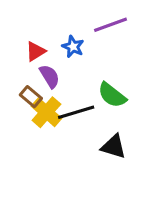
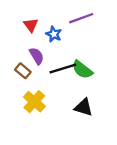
red triangle: (36, 51) -> (31, 25), moved, turned -35
yellow cross: (46, 112) -> (34, 102), moved
black line: (76, 112) -> (63, 68), moved

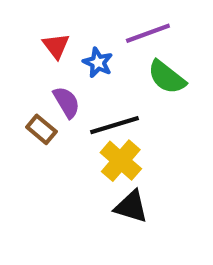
green semicircle: (82, 70) -> (167, 77), moved
yellow cross: (34, 102) -> (121, 161), moved
black triangle: (83, 107) -> (131, 207), moved

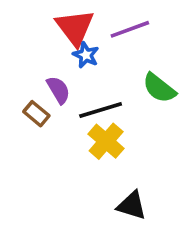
red triangle: (56, 46) -> (75, 28), moved, size x1.6
green semicircle: (167, 77) -> (159, 88), moved
black triangle: (131, 207) -> (132, 205), moved

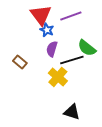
purple semicircle: (58, 90) -> (52, 49), moved, turned -133
black line: (101, 110) -> (72, 60), moved

